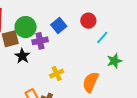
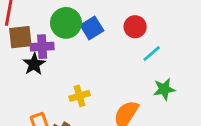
green circle: (26, 27) -> (66, 23), moved
purple cross: (40, 41) -> (42, 47), moved

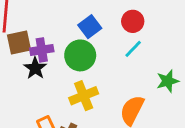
green circle: (66, 23) -> (80, 55), moved
cyan line: (152, 54) -> (133, 49), moved
yellow cross: (80, 96) -> (84, 96), size x1.4

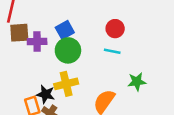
blue square: (90, 27) -> (65, 30), moved
cyan line: (133, 49) -> (112, 51), turned 49
black star: (35, 68) -> (46, 94), moved, turned -30

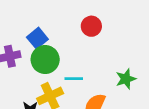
cyan line: (112, 51) -> (74, 79), moved

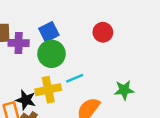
cyan line: (74, 79) -> (75, 78), turned -36

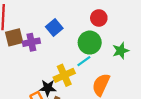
green circle: (51, 54) -> (90, 43), moved
green star: (124, 90) -> (121, 51), moved

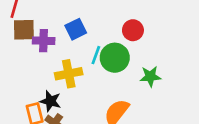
cyan line: (84, 61) -> (96, 55), moved, turned -48
yellow cross: (64, 75) -> (69, 74), moved

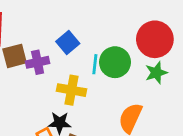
red circle: (133, 30) -> (155, 39), moved, size x1.6
yellow cross: (69, 74) -> (72, 90), turned 35

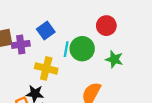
red circle: (155, 39) -> (106, 26), moved, size x0.7
green star: (156, 73) -> (114, 59), turned 30

